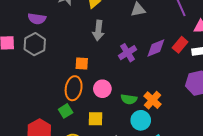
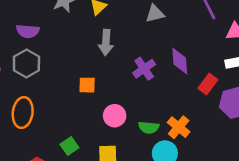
red rectangle: (180, 45) -> (208, 84), moved
purple diamond: (156, 48) -> (180, 61), turned -70
orange ellipse: (74, 88) -> (23, 113), moved

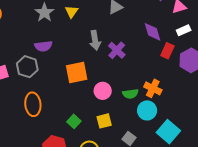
purple semicircle: (28, 31) -> (43, 46), moved
gray arrow: (106, 42) -> (95, 40), moved
purple diamond: (180, 61) -> (152, 32), moved
orange square: (87, 85) -> (77, 72), size x1.6

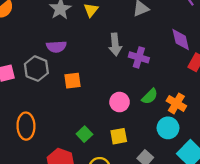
purple cross: (117, 50) -> (139, 57), turned -30
orange square: (77, 72) -> (73, 81), moved, size x0.7
green semicircle: (130, 94) -> (150, 96), moved, turned -42
orange ellipse: (33, 104) -> (26, 126), moved

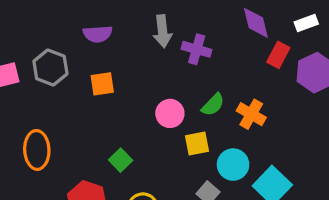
purple semicircle: (56, 47) -> (98, 34), moved
cyan circle: (168, 128) -> (233, 165), moved
yellow square: (119, 136) -> (197, 143), moved

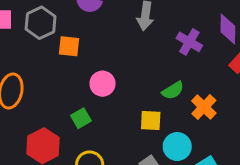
purple cross: (197, 49) -> (189, 42), moved
orange square: (102, 84) -> (69, 46), moved
pink circle: (170, 113) -> (102, 84), moved

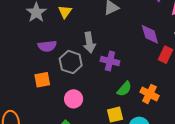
gray hexagon: (41, 23) -> (71, 62), moved
purple cross: (189, 42) -> (110, 61), moved

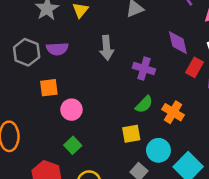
purple cross: (110, 61) -> (144, 69), moved
gray hexagon: (71, 62) -> (27, 52), moved
pink circle: (74, 99) -> (71, 110), moved

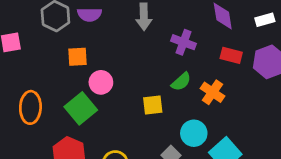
red rectangle: (195, 67) -> (231, 55), moved, turned 72
yellow square: (131, 134) -> (153, 105), moved
green square: (73, 145) -> (81, 108), moved, size x1.6

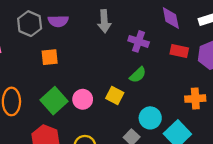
pink circle: (101, 82) -> (83, 99), moved
orange cross: (212, 92) -> (195, 99), moved, turned -36
yellow square: (153, 105) -> (115, 95), turned 36

